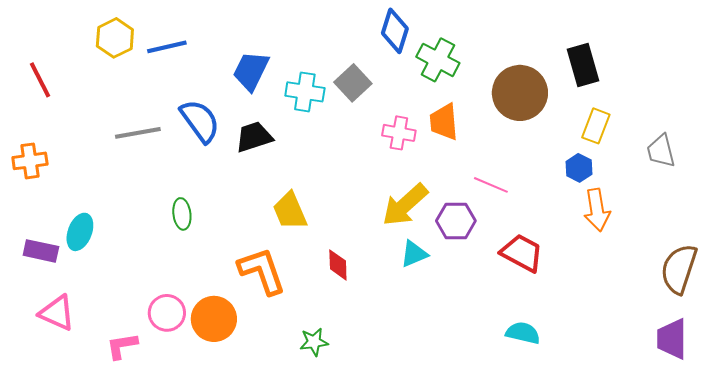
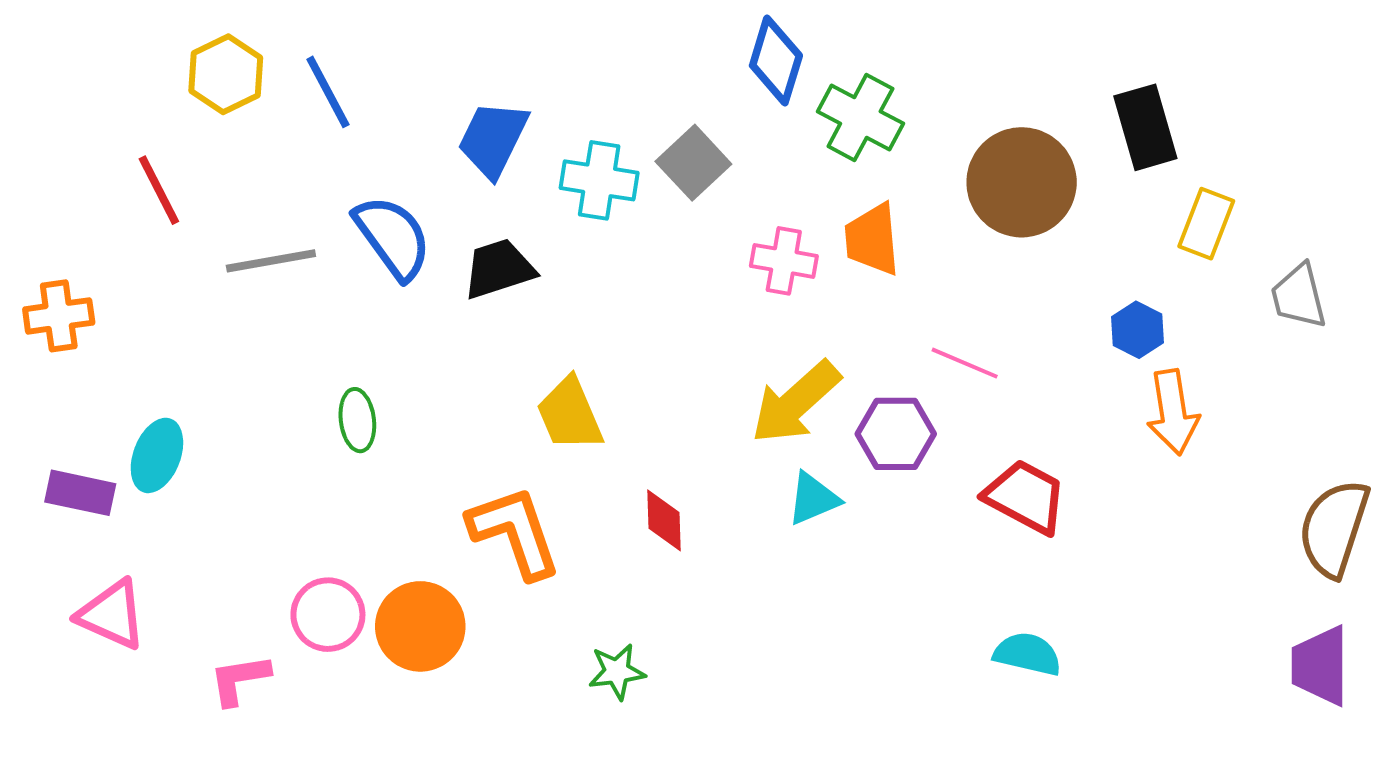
blue line: (167, 47) -> (328, 92), turned 75
red line: (40, 80) -> (159, 190), moved
yellow rectangle: (596, 126) -> (1206, 224), moved

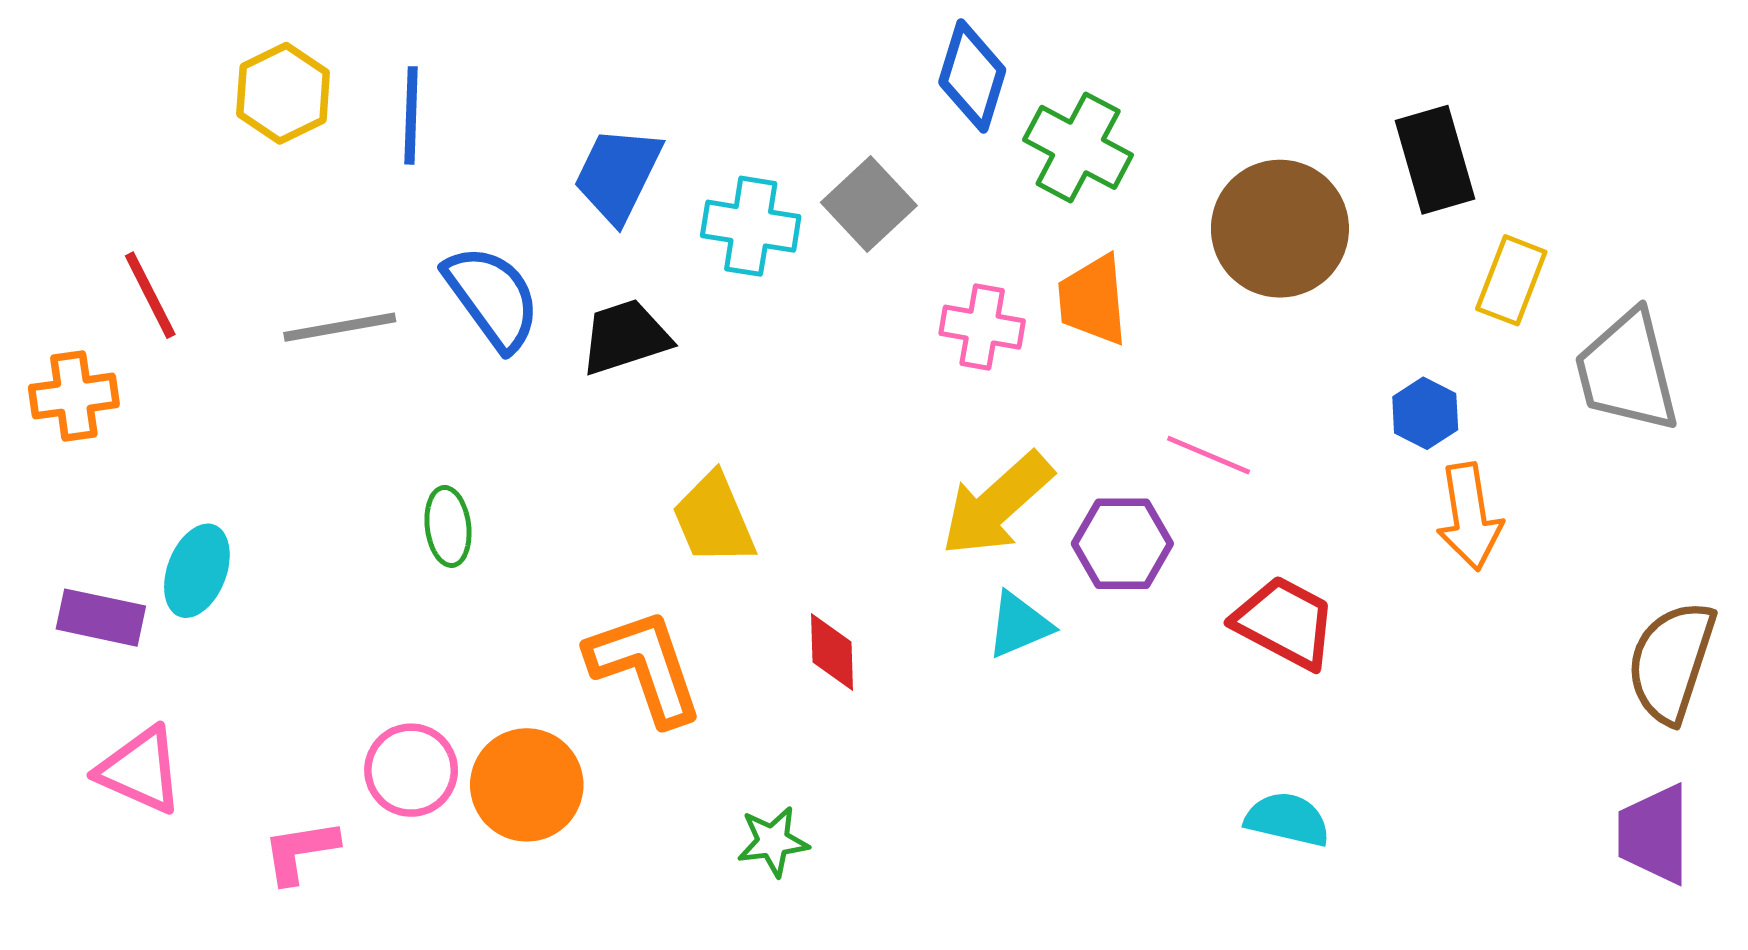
blue line: (328, 92) -> (411, 115), turned 30
red line: (159, 190) -> (150, 295), moved
gray trapezoid: (1299, 296) -> (1627, 371), size x1.5

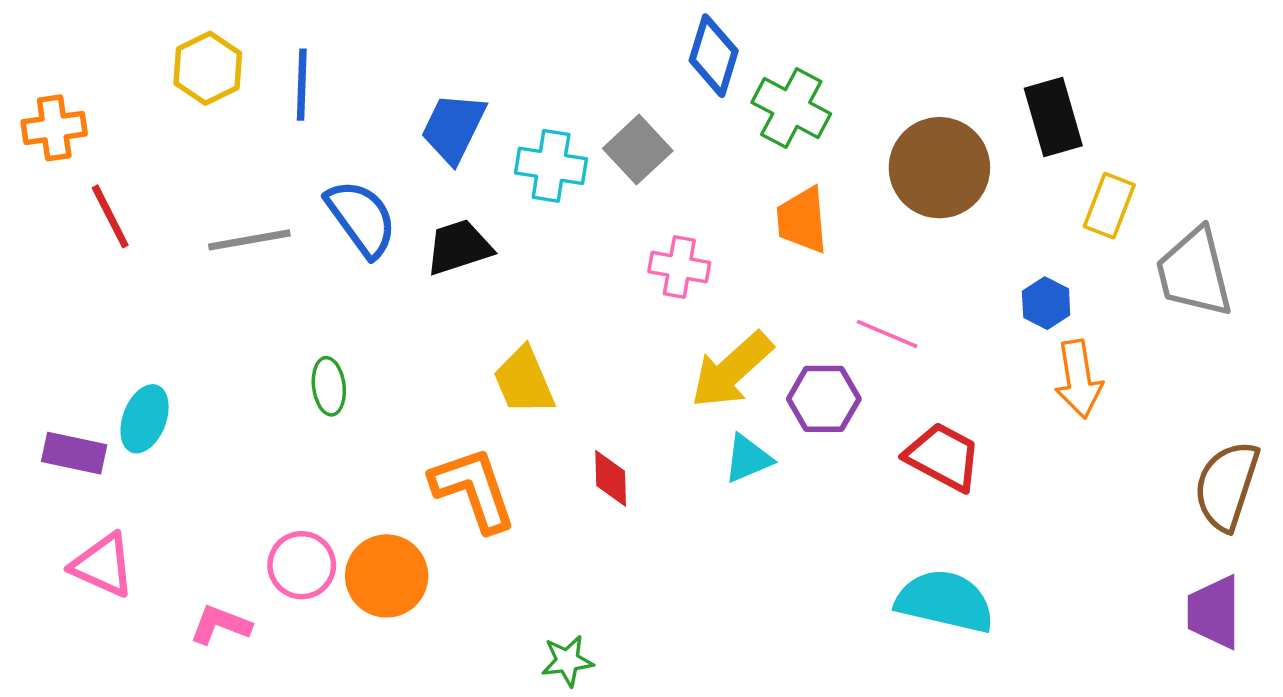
pink cross: (982, 327) -> (679, 267), moved
orange cross: (74, 396) -> (54, 128), moved
cyan semicircle: (1287, 819) -> (945, 601), size x1.6
green star: (773, 842) -> (567, 661), moved
pink L-shape: (300, 851) -> (220, 625), turned 30

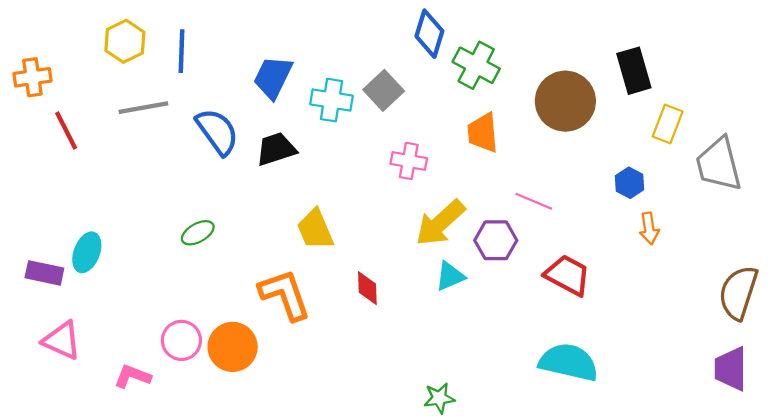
gray line: (249, 240) -> (143, 108), moved
orange arrow: (1079, 379) -> (649, 228), size x0.7
green ellipse: (329, 386) -> (198, 233), turned 68
green star: (567, 661) -> (439, 398), moved

